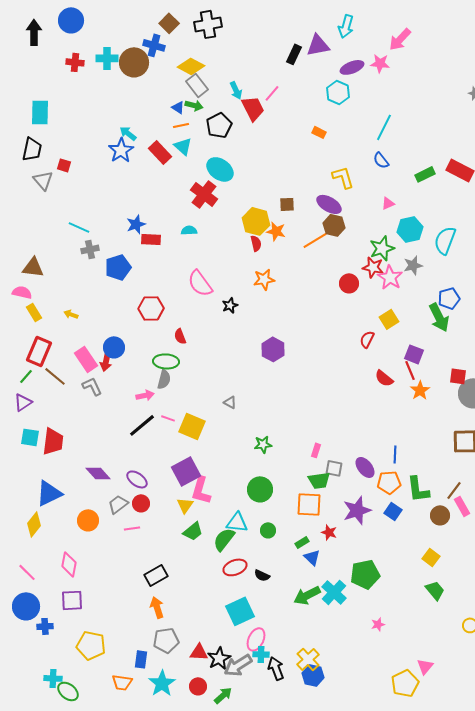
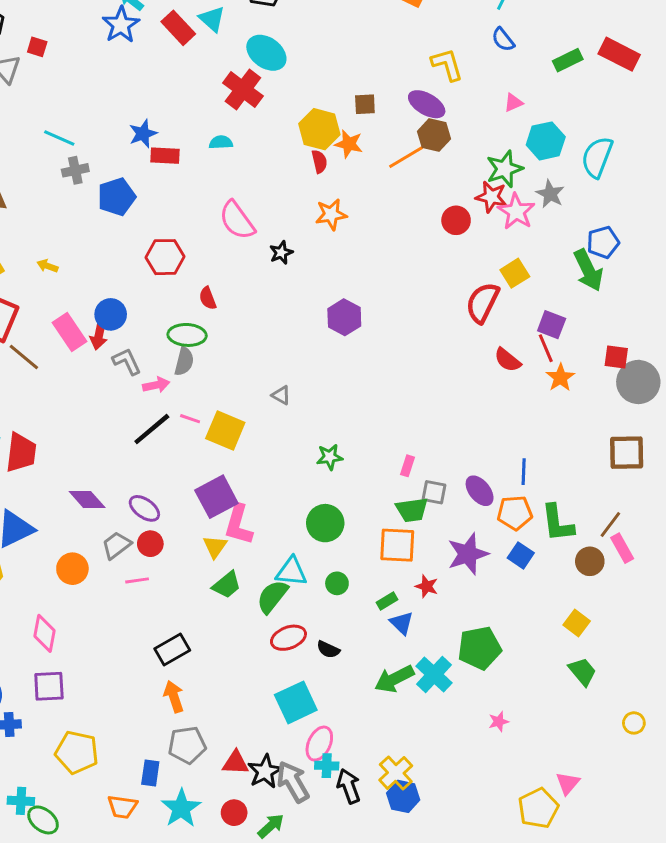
gray star: (413, 265) -> (550, 194), turned -30
red semicircle: (367, 339) -> (482, 303), size x1.6
gray L-shape: (92, 386) -> (127, 361), moved
gray arrow: (238, 665) -> (293, 782), turned 92

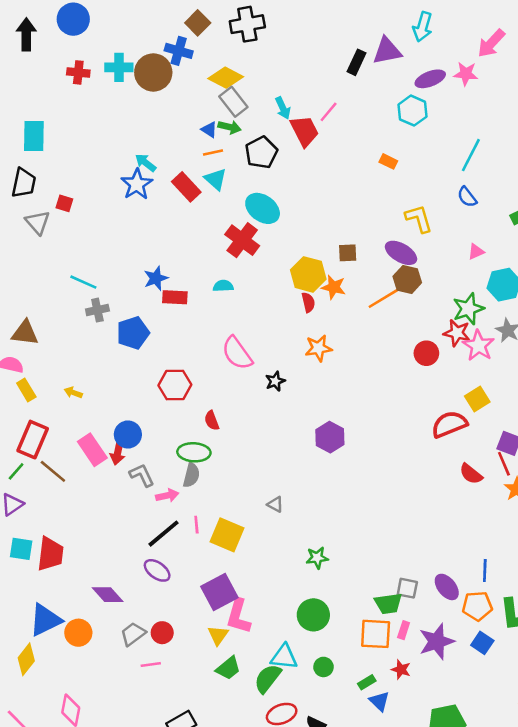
red semicircle: (482, 303) -> (449, 424), turned 42
pink line: (190, 419) -> (196, 525), turned 66
pink rectangle: (408, 466) -> (404, 630), moved
purple ellipse: (144, 508) -> (157, 570), moved
orange circle: (72, 569) -> (78, 633), moved

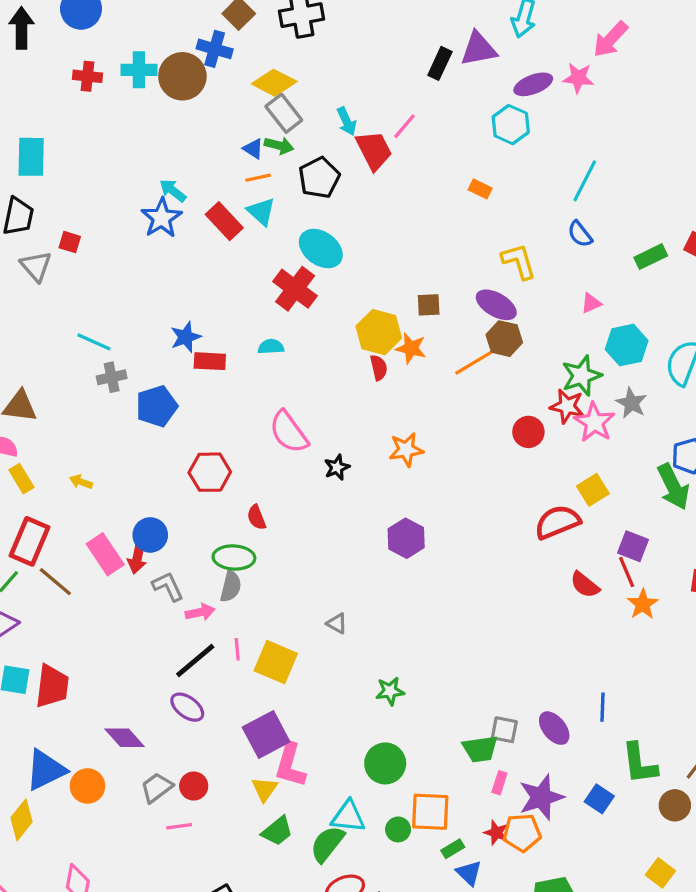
orange star: (318, 348) -> (406, 450), moved
orange pentagon: (477, 606) -> (522, 833), moved
orange square: (376, 634) -> (430, 812), moved

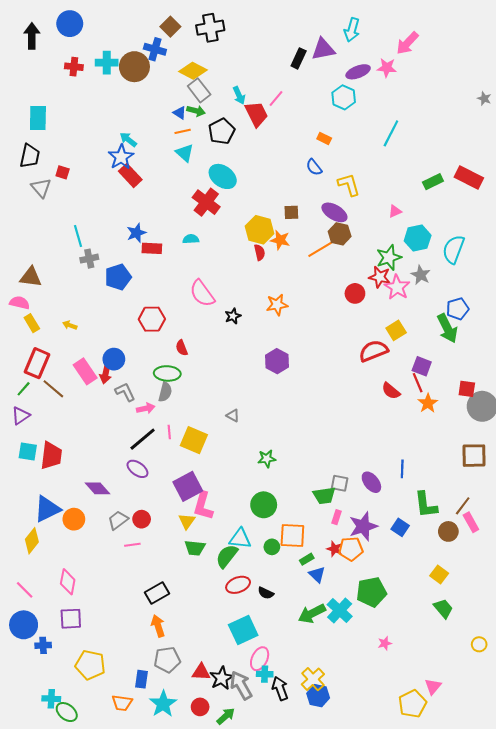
red rectangle: (224, 221) -> (130, 175), moved
blue semicircle: (580, 234) -> (314, 167), moved
cyan line: (94, 342) -> (78, 236), turned 50
green trapezoid: (277, 831) -> (195, 548), turned 45

